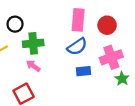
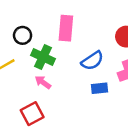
pink rectangle: (78, 20) -> (66, 28), moved
green cross: (33, 43) -> (43, 57), turned 30

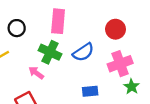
green cross: (43, 57) -> (50, 52), moved
blue rectangle: (100, 88) -> (90, 91), moved

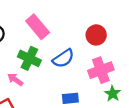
pink rectangle: (58, 21) -> (38, 27), turned -45

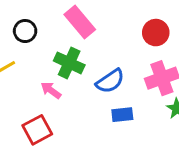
blue semicircle: (63, 58) -> (110, 81), moved

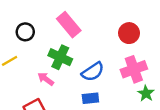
blue rectangle: (122, 115) -> (90, 98), moved

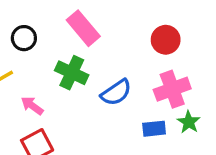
pink arrow: (46, 79) -> (32, 106), moved
blue rectangle: (90, 98) -> (154, 129), moved

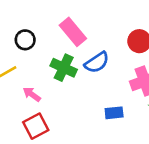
blue semicircle: (116, 92) -> (97, 62), moved
blue rectangle: (154, 129) -> (114, 113), moved

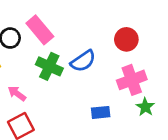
pink rectangle: (73, 32) -> (40, 30), moved

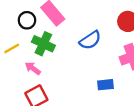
green cross: (49, 66) -> (43, 44), moved

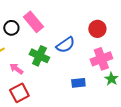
green cross: (43, 44) -> (39, 56), moved

